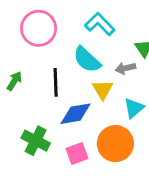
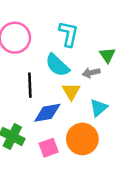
cyan L-shape: (100, 24) -> (69, 34), turned 56

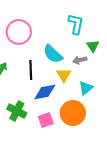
cyan L-shape: (69, 34) -> (76, 24), moved

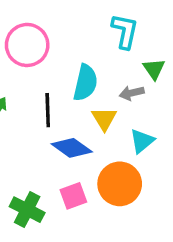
cyan semicircle: (53, 54) -> (85, 83), turned -120
blue diamond: (45, 92) -> (72, 148), turned 45
green cross: (17, 111) -> (27, 210), moved

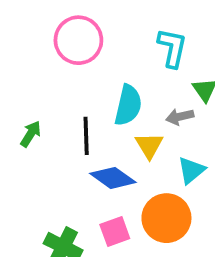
pink circle: (27, 45) -> (78, 40), moved

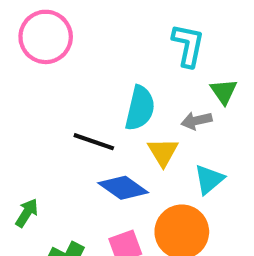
pink circle: (78, 40) -> (46, 37), moved
green arrow: (31, 134) -> (27, 213), moved
black line: (86, 136) -> (94, 142), turned -69

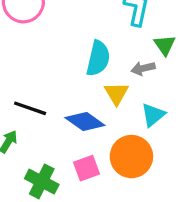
black line: (94, 142) -> (30, 108), moved

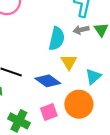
gray arrow: (143, 68) -> (81, 30), moved

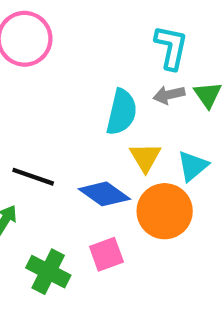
cyan triangle: (93, 76) -> (193, 166), moved
orange circle: (79, 104) -> (165, 211), moved

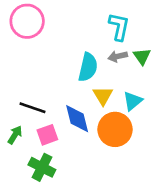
blue diamond: (104, 194) -> (77, 119), turned 40
pink square: (106, 254) -> (47, 135), moved

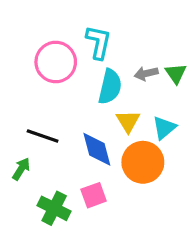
pink circle: (27, 21) -> (56, 62), moved
cyan L-shape: (119, 27) -> (98, 42), moved
pink square: (47, 135) -> (94, 195), moved

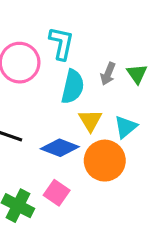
gray arrow: (146, 74) -> (108, 74), turned -55
blue diamond: (97, 149) -> (60, 148), turned -54
pink square: (94, 195) -> (57, 193), turned -35

